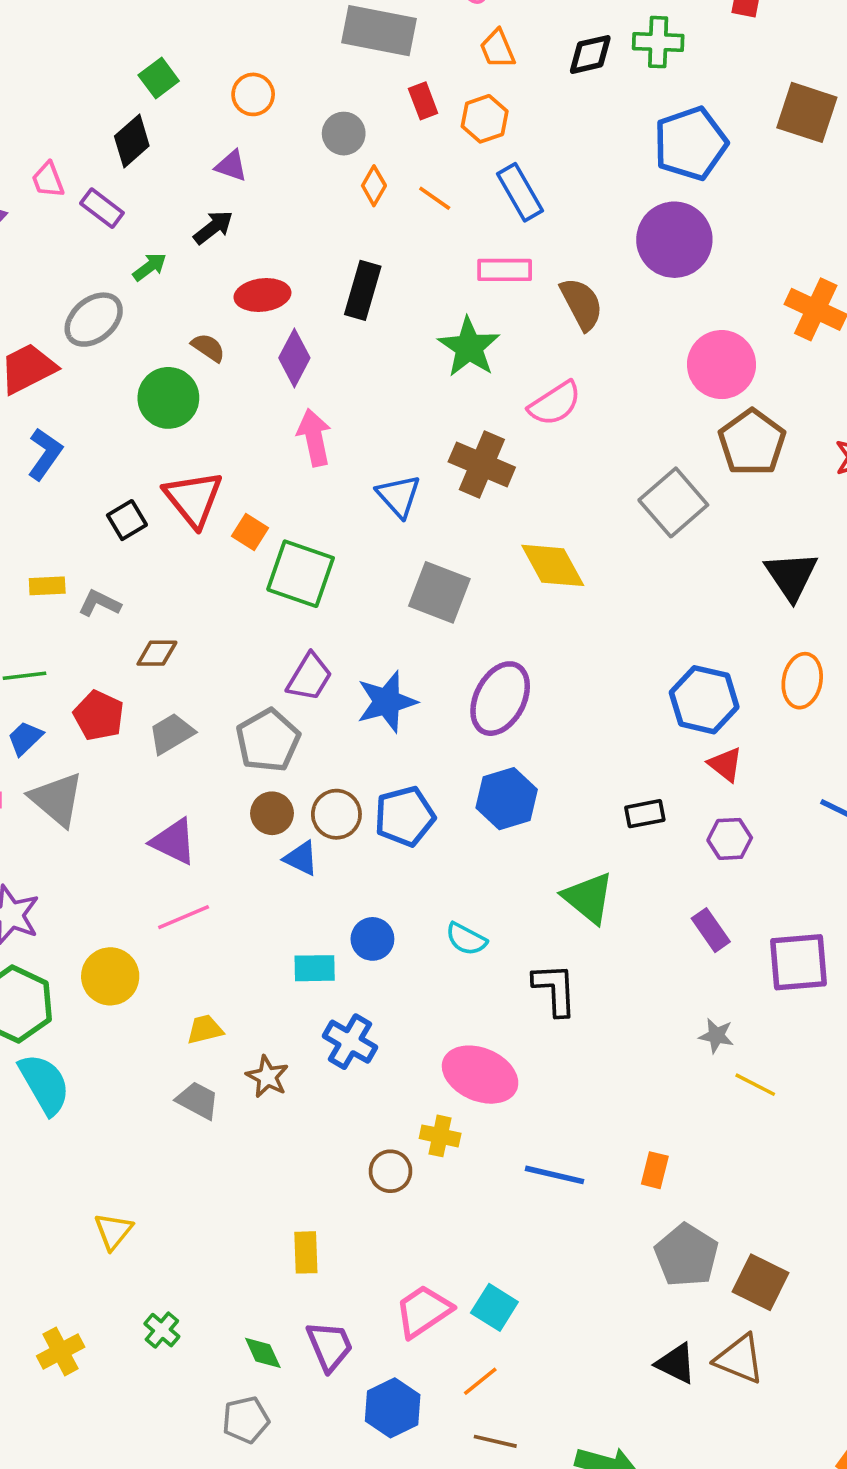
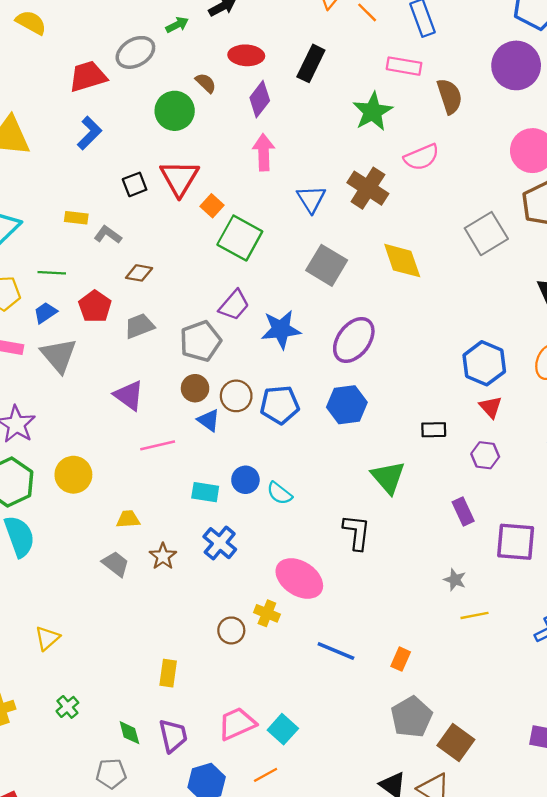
pink line: (184, 917) -> (158, 445), moved
cyan semicircle: (466, 939) -> (279, 493), moved
yellow line: (755, 1085) -> (474, 615), turned -48

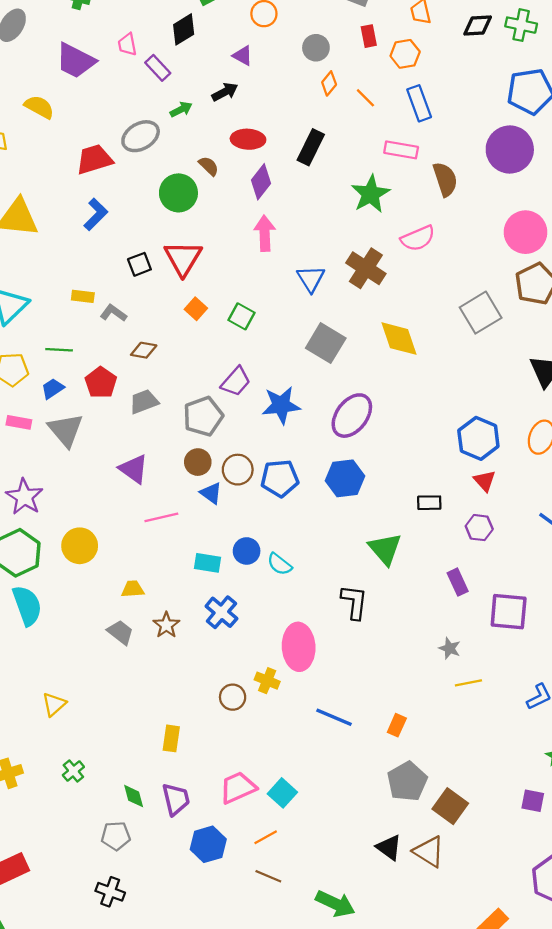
orange square: (212, 206) -> (196, 309), moved
green square: (240, 238) -> (241, 316), size x0.6
pink ellipse: (299, 578) -> (299, 647), turned 54

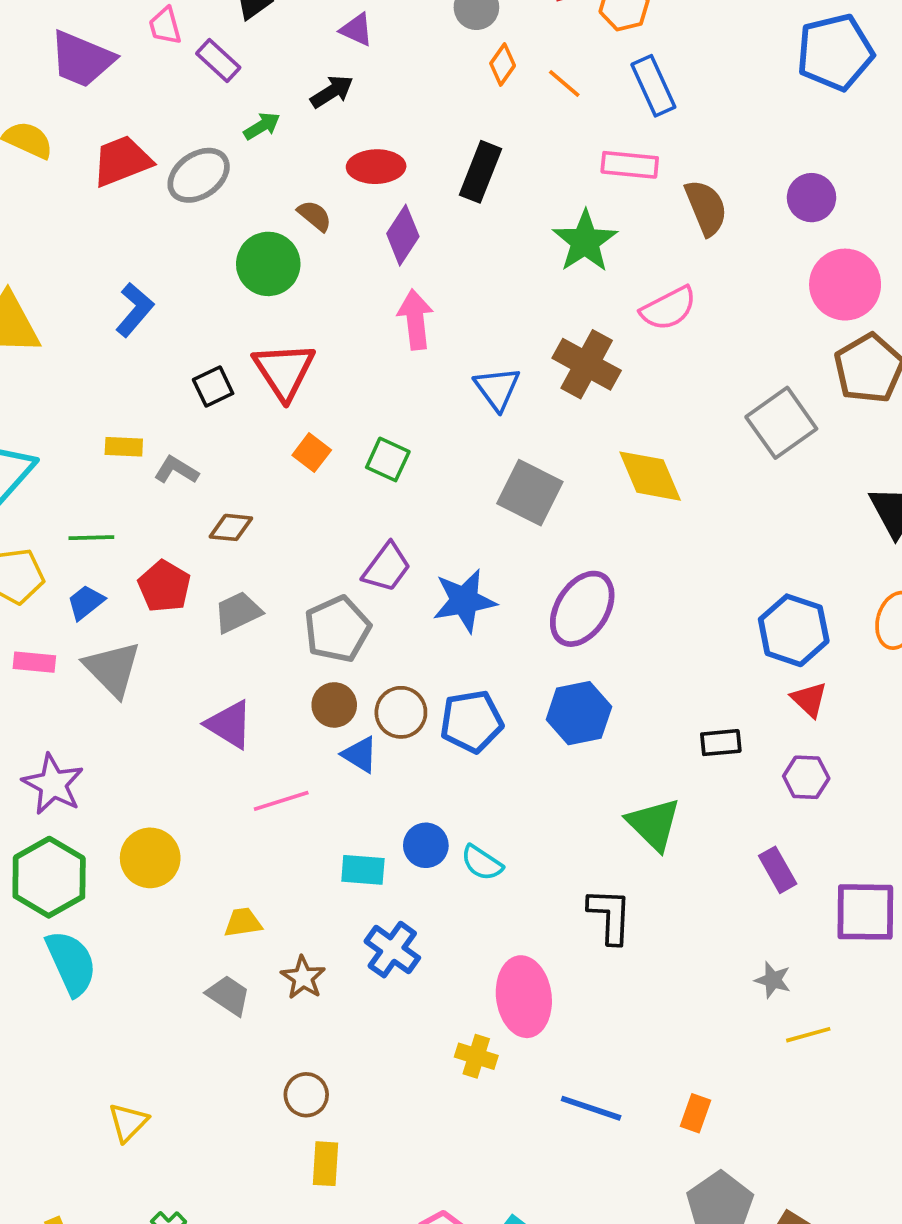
purple circle: (510, 149) -> (812, 198), moved, size x0.6
red trapezoid: (94, 159) -> (122, 161), moved
brown circle: (233, 697) -> (306, 1095), moved

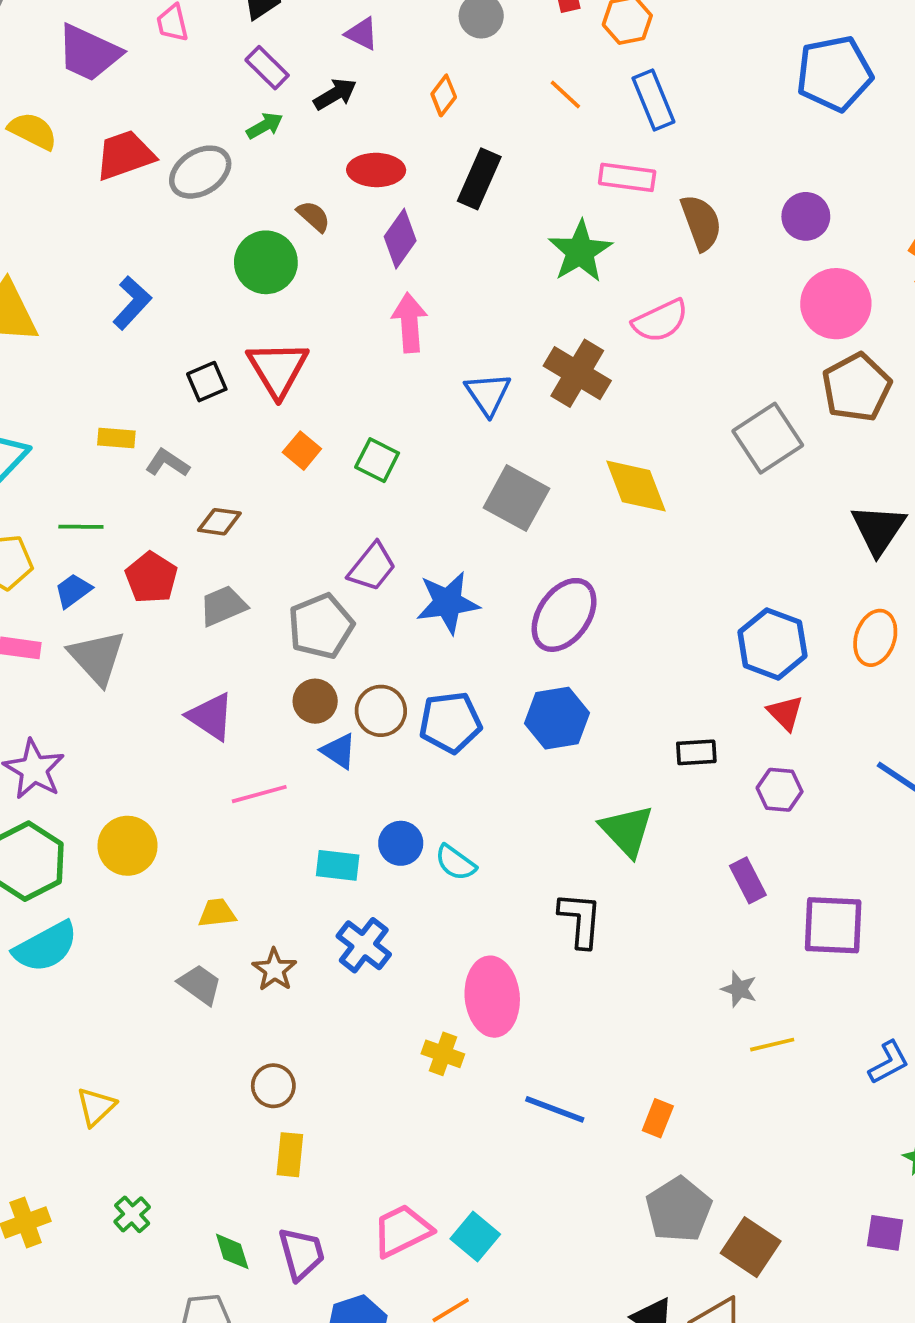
purple rectangle: (218, 61) -> (267, 68), moved
orange diamond: (503, 64) -> (444, 95), moved
cyan semicircle: (71, 963) -> (46, 947), turned 84

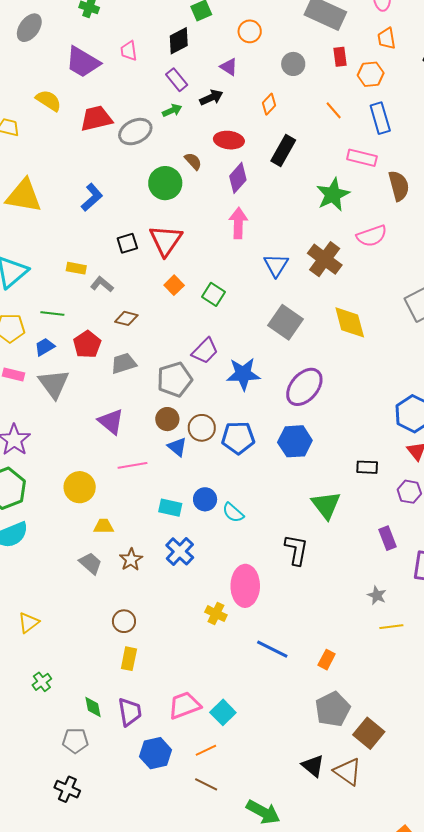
yellow circle: (127, 846) -> (80, 487), moved

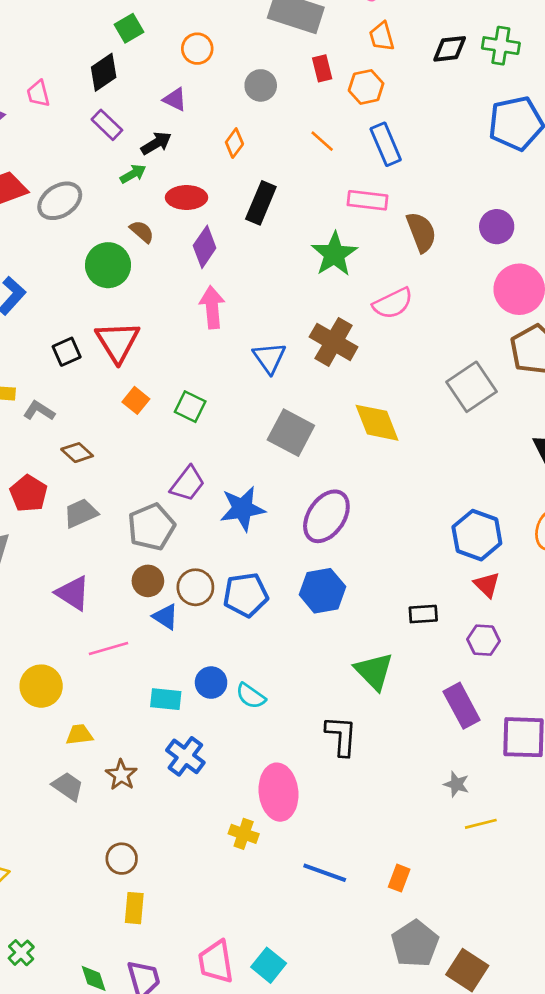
green arrow: (172, 110) -> (133, 174), moved
brown diamond: (126, 318) -> (77, 453), turned 35
purple rectangle: (388, 538) -> (462, 706), size x1.4
pink trapezoid: (184, 705) -> (216, 962), turned -72

